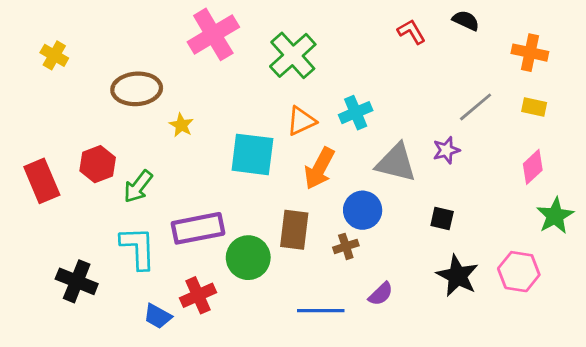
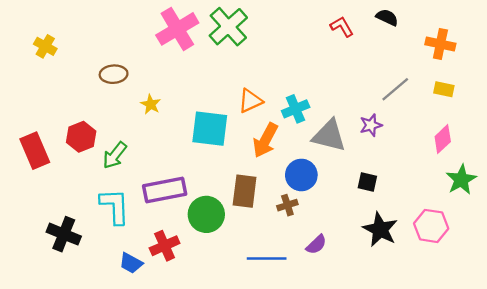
green cross: (293, 55) -> (228, 27), moved
brown ellipse: (137, 89) -> (114, 74), size x0.7
cyan cross: (356, 113) -> (296, 109), moved

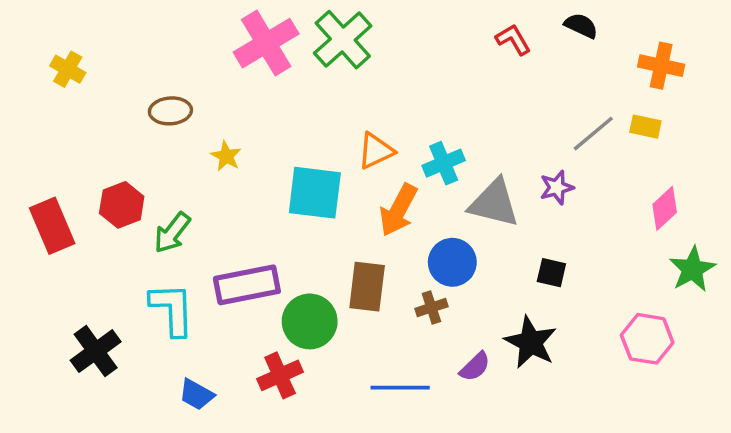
yellow rectangle: (444, 89) -> (645, 127), moved
black star: (380, 229) -> (531, 342), moved
black cross: (64, 234) -> (96, 351), turned 32
red cross: (165, 246) -> (280, 375), moved

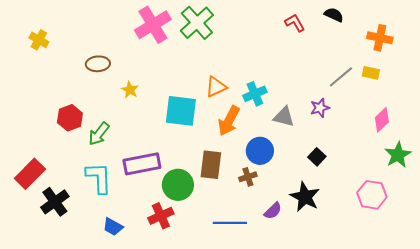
gray triangle: (494, 203) -> (284, 117), size x0.7
red rectangle: (52, 226) -> (30, 174), moved, turned 68
black square: (551, 273) -> (317, 157), turned 30

